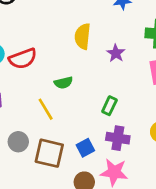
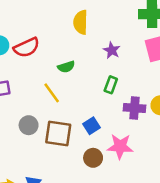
purple star: (116, 53) -> (112, 50), moved
purple cross: (118, 138) -> (135, 108), moved

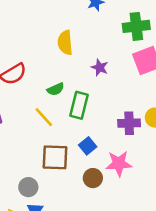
green rectangle: (111, 85) -> (79, 105), moved, size x1.5
gray circle: (29, 125) -> (28, 187), moved

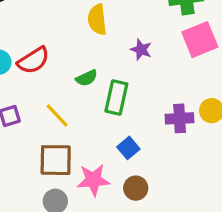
yellow line: (44, 117) -> (57, 115), moved
brown square: (55, 157) -> (56, 160), moved
pink star: (119, 164) -> (93, 180), moved

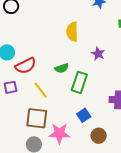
red semicircle: (33, 60) -> (26, 66), moved
brown circle: (136, 188) -> (99, 136), moved

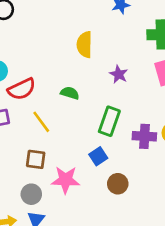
green semicircle: (62, 68) -> (70, 93), turned -144
green rectangle: (79, 82) -> (109, 121), moved
brown square: (37, 118) -> (36, 159), size x0.7

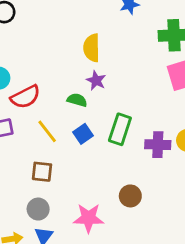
purple star: (119, 74) -> (96, 80), moved
blue square: (98, 156) -> (83, 134), moved
pink star: (66, 180) -> (89, 218), moved

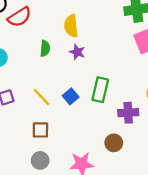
red semicircle: (25, 97) -> (19, 17), moved
green semicircle: (77, 100) -> (45, 48), moved, turned 84
purple cross: (158, 145) -> (128, 113), moved

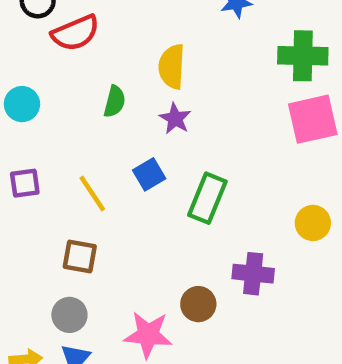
blue square: (71, 96) -> (149, 174), moved
purple cross: (128, 113) -> (253, 274), moved
brown circle: (114, 143) -> (198, 304), moved

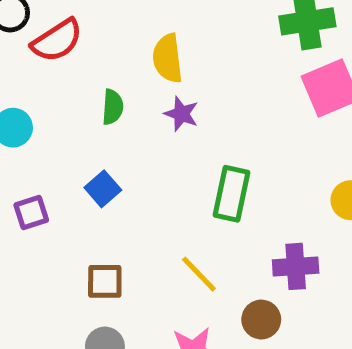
blue square: (149, 174) -> (103, 189), moved
yellow line: (92, 194) -> (199, 274), moved
brown circle: (198, 304) -> (261, 320), moved

